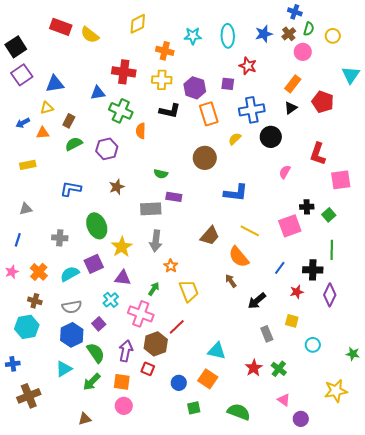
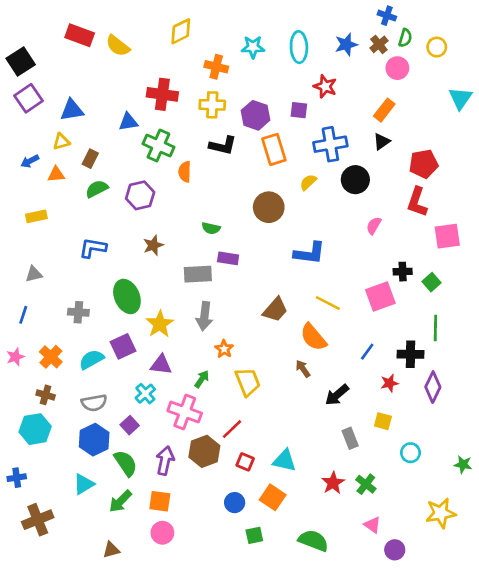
red pentagon: (323, 102) -> (424, 164), moved, turned -30
red square: (148, 369) -> (245, 462), moved

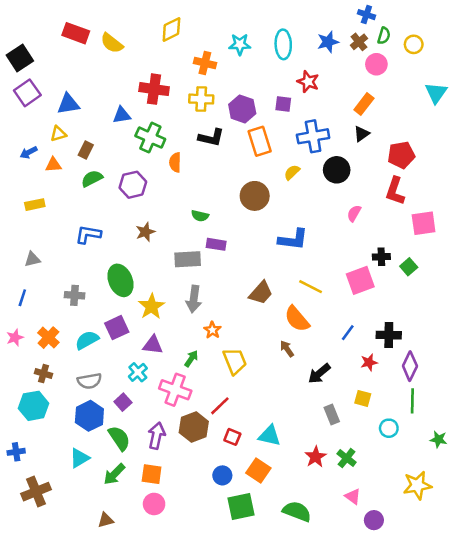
green line: (435, 328) -> (412, 401), moved
green square: (254, 535) -> (241, 506), size x1.6

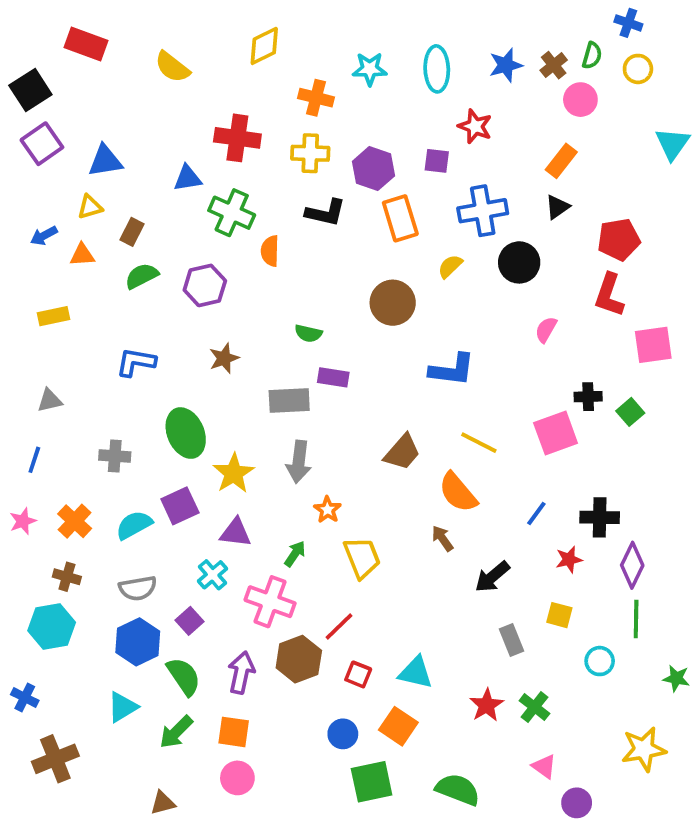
blue cross: (366, 15) -> (628, 23), moved
red rectangle: (76, 33) -> (86, 44), moved
blue cross: (16, 452) -> (25, 697), turned 35

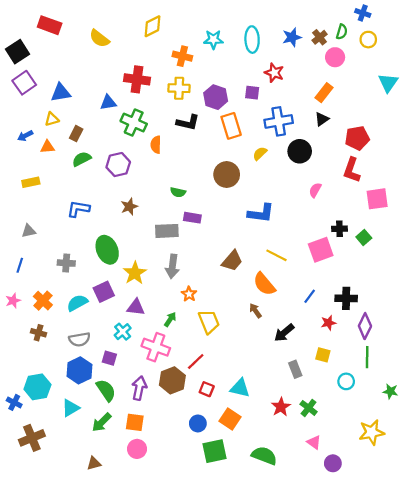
purple square: (190, 621) -> (109, 358), turned -32
cyan hexagon: (52, 627) -> (37, 387), moved

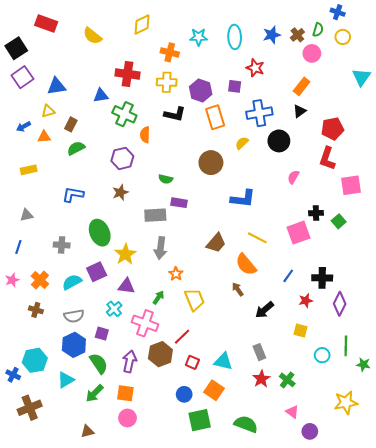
purple hexagon: (118, 165) -> (122, 158), moved
green line: (367, 357) -> (346, 346), moved
gray rectangle: (295, 369) -> (259, 352), moved

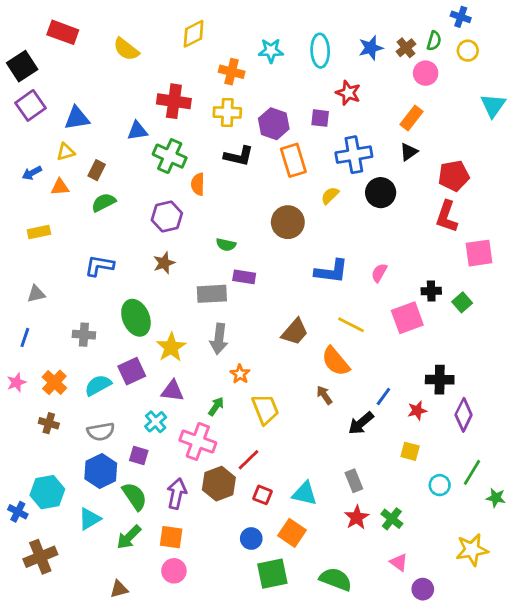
pink semicircle: (293, 177) -> (379, 273), moved
blue line: (288, 276) -> (383, 396), moved
green line: (346, 346) -> (472, 472), turned 30

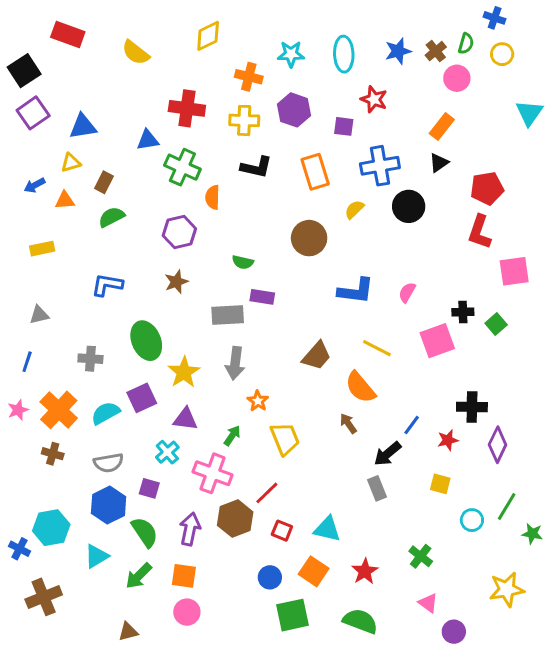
purple hexagon: (274, 124) -> (294, 110), moved
orange cross: (54, 382) -> (59, 410), size x1.4
gray rectangle: (354, 481) -> (377, 488), moved
red star: (357, 517) -> (365, 571), moved

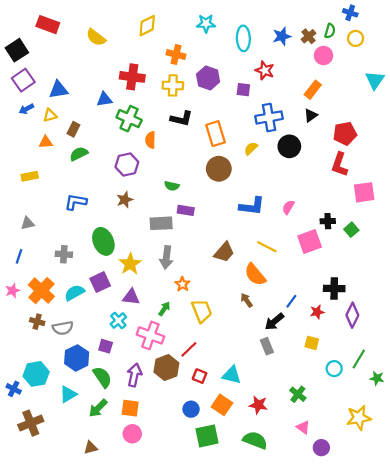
cyan star: (291, 54) -> (206, 23), moved
orange rectangle: (315, 172) -> (216, 134), moved
blue arrow: (35, 185) -> (26, 109), moved
gray semicircle: (109, 463) -> (63, 328), moved
red star: (365, 571) -> (258, 405), turned -30

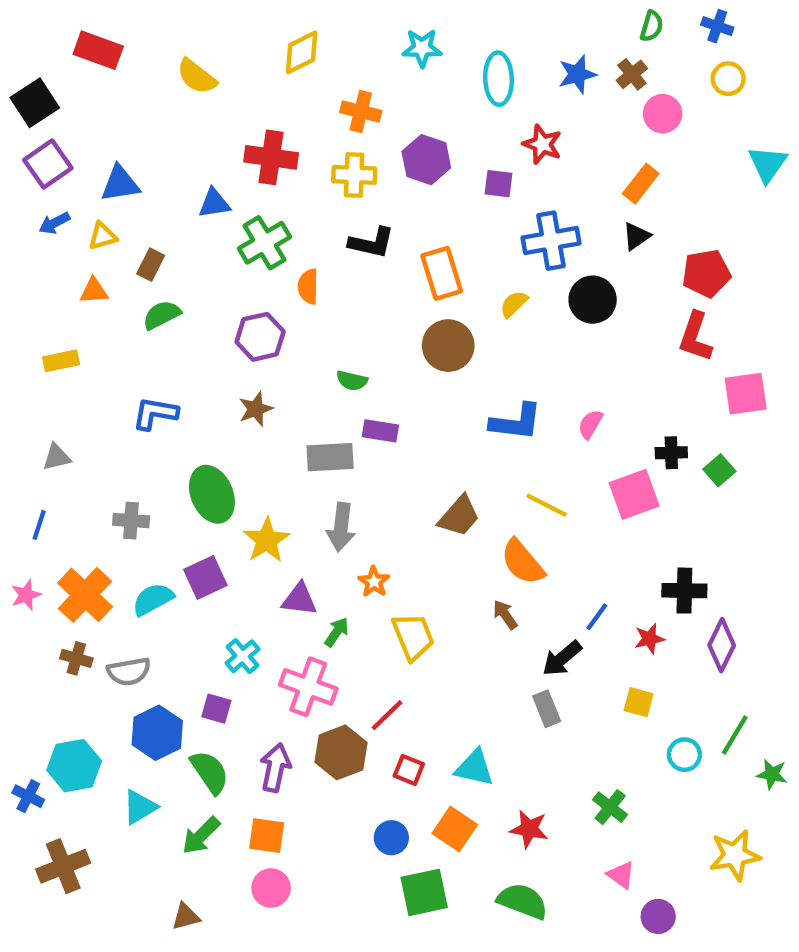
green semicircle: (330, 31) -> (652, 26), moved
green cross: (129, 119) -> (264, 243), turned 35
purple triangle: (131, 297) -> (299, 599), moved

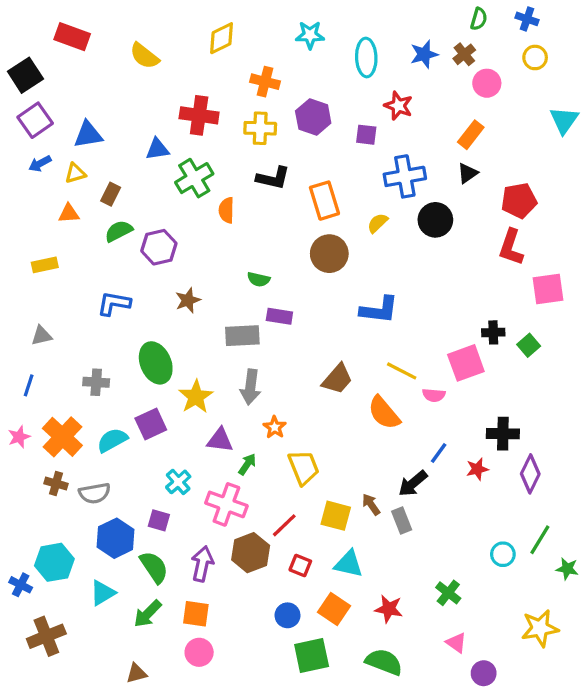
purple hexagon: (260, 337) -> (159, 247), moved
pink semicircle: (590, 424) -> (434, 395), moved, turned -115
brown arrow: (505, 615) -> (371, 504), moved
yellow square: (639, 702) -> (336, 516), moved, size x1.4

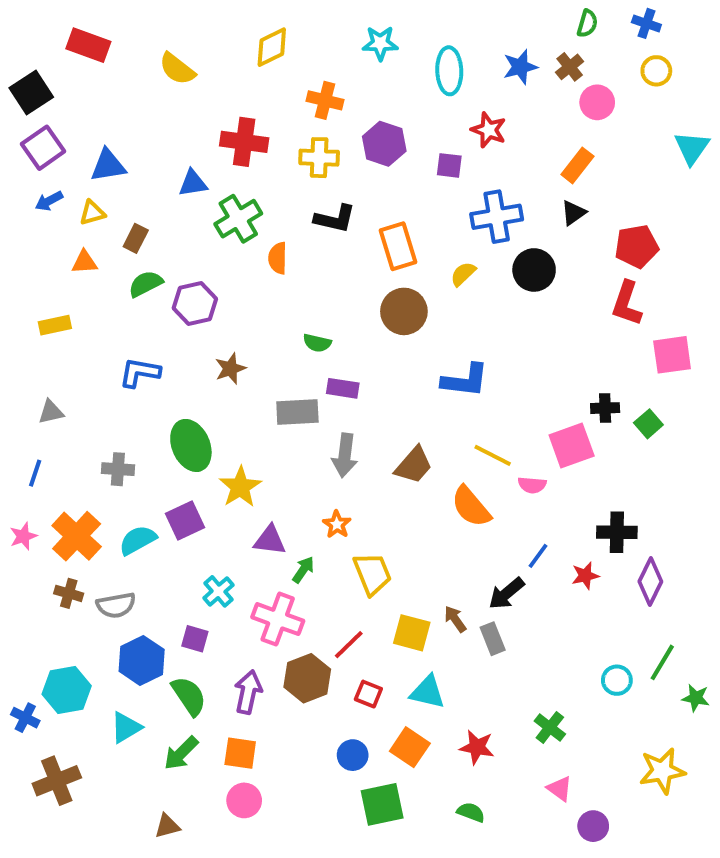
gray arrow: (251, 387) -> (345, 455), moved
green semicircle: (384, 662) -> (471, 812), size x0.6

